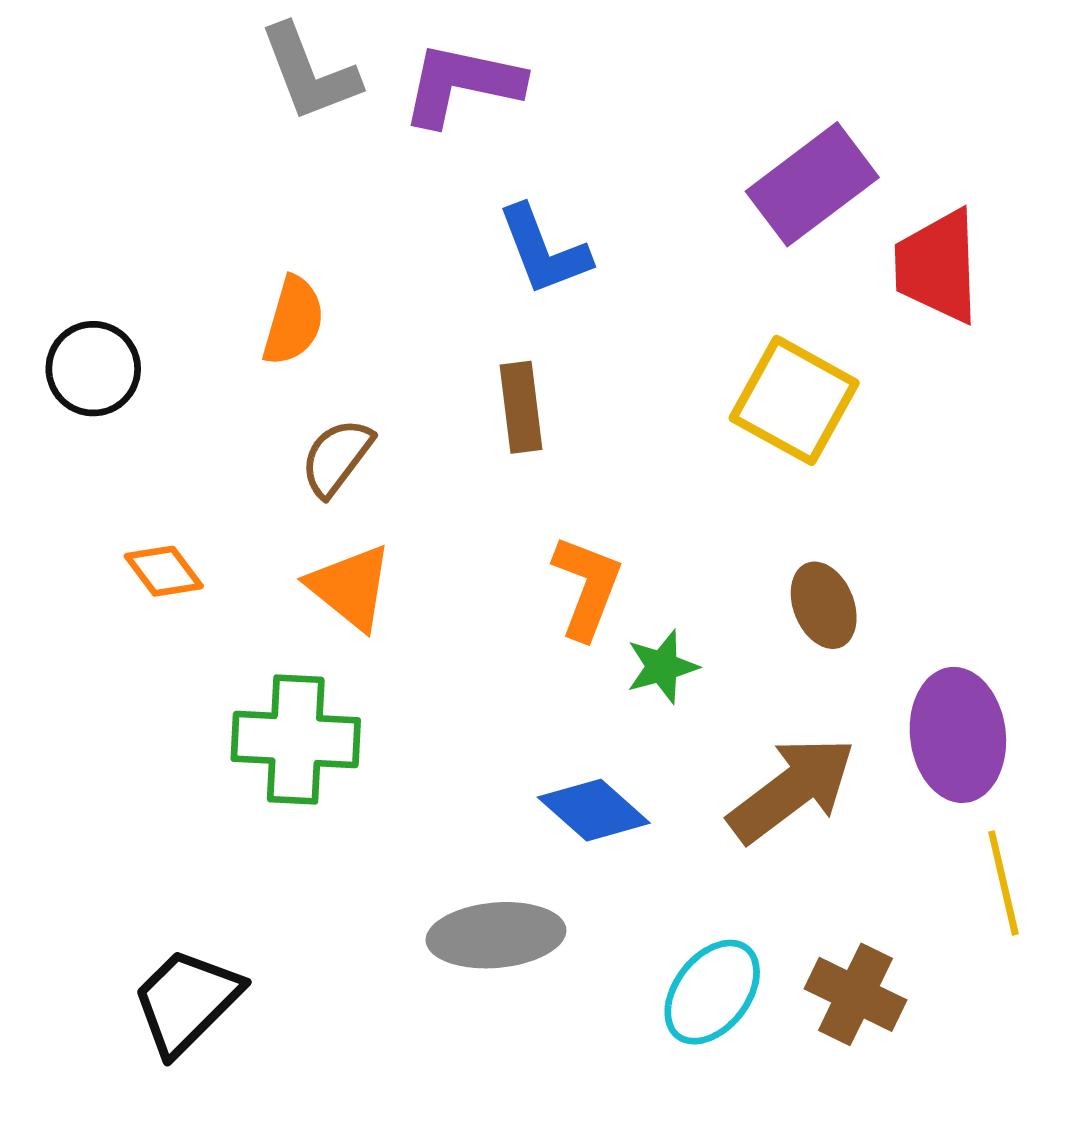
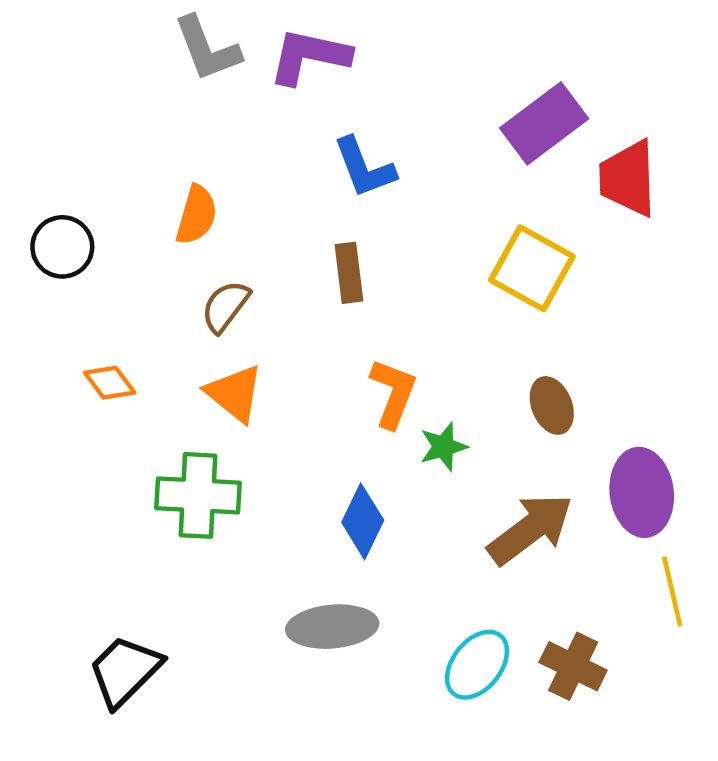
blue diamond: (594, 810) -> (363, 521), moved, turned 74

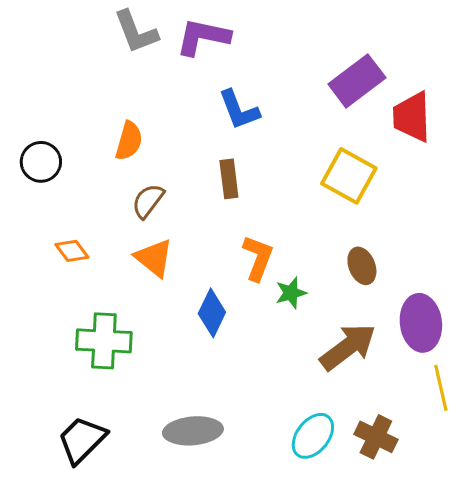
green cross: (198, 495) -> (104, 341), moved
blue diamond: (363, 521) -> (212, 313), moved
gray ellipse: (332, 627) -> (193, 431), moved

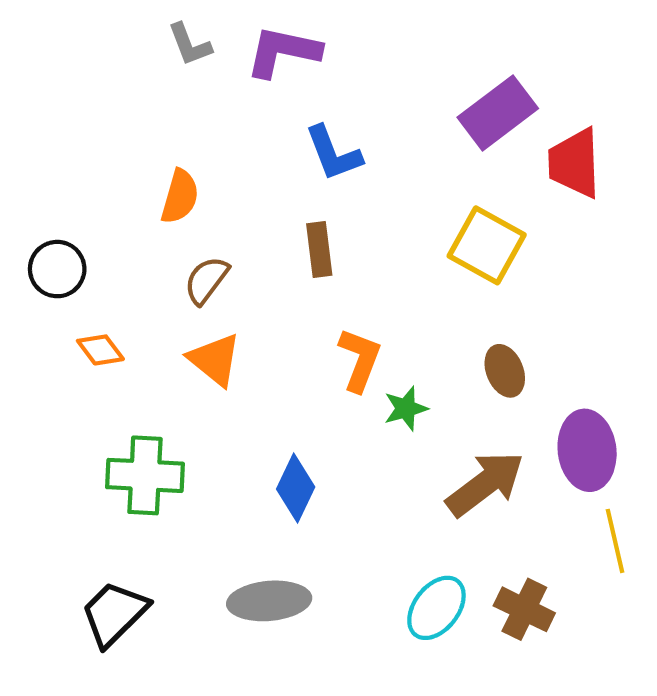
gray L-shape: (136, 32) -> (190, 45), size x0.7
black circle: (41, 162) -> (57, 269), moved
blue diamond: (212, 313) -> (296, 488), moved

